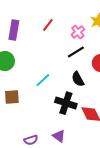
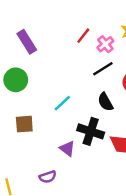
red line: (48, 25) -> (83, 36), moved
purple rectangle: (14, 30) -> (27, 42), turned -42
purple triangle: (59, 136) -> (67, 149), moved

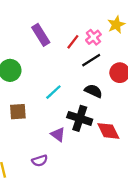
red line: (83, 36) -> (73, 42), moved
purple rectangle: (27, 42) -> (41, 35), moved
black semicircle: (105, 102) -> (93, 91), turned 144

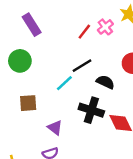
purple rectangle: (41, 35) -> (32, 25), moved
black line: (91, 60) -> (82, 66), moved
purple triangle: (58, 134) -> (55, 128), moved

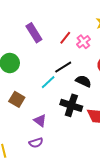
purple rectangle: (32, 25) -> (34, 33), moved
pink cross: (105, 27) -> (83, 42), moved
brown square: (28, 103) -> (17, 99), turned 35

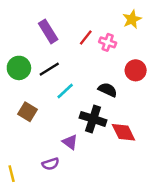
pink cross: (83, 42) -> (108, 42), turned -32
black line: (63, 67) -> (49, 69), moved
purple triangle: (40, 121) -> (70, 142), moved

